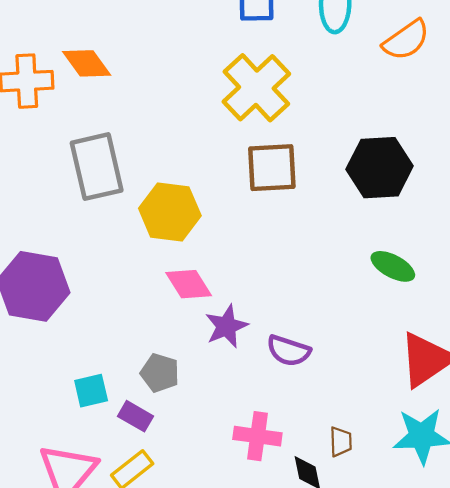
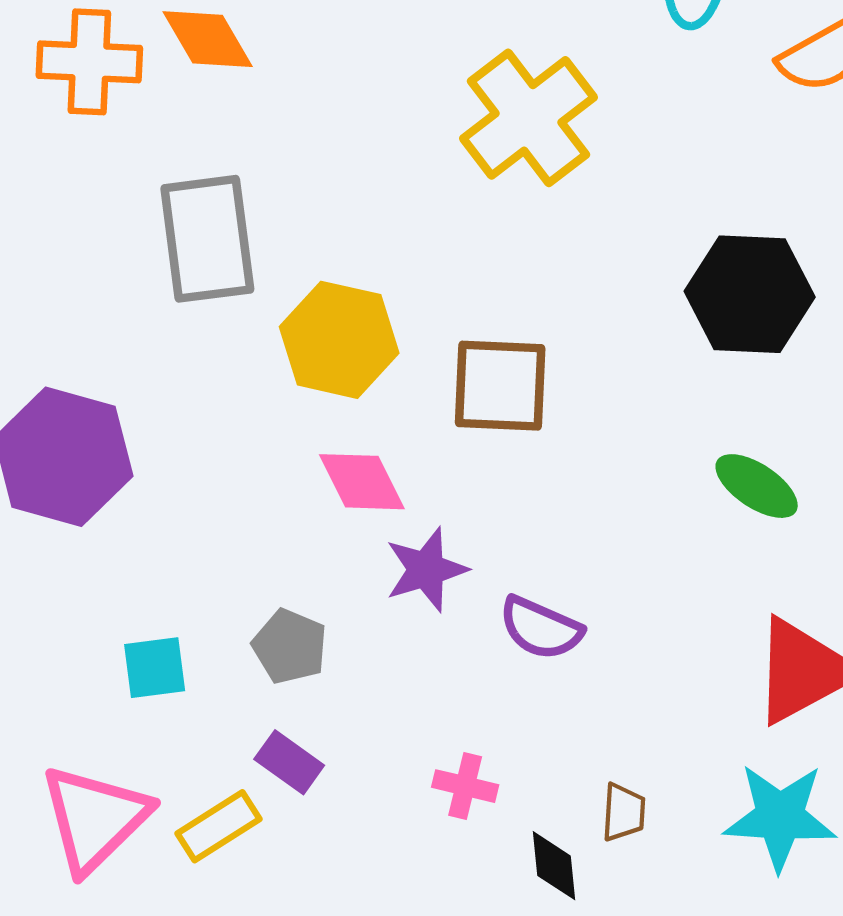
brown square: (272, 168) -> (500, 386), moved
purple rectangle: (135, 416) -> (289, 762), moved
pink cross: (257, 436) -> (465, 786), size x0.7

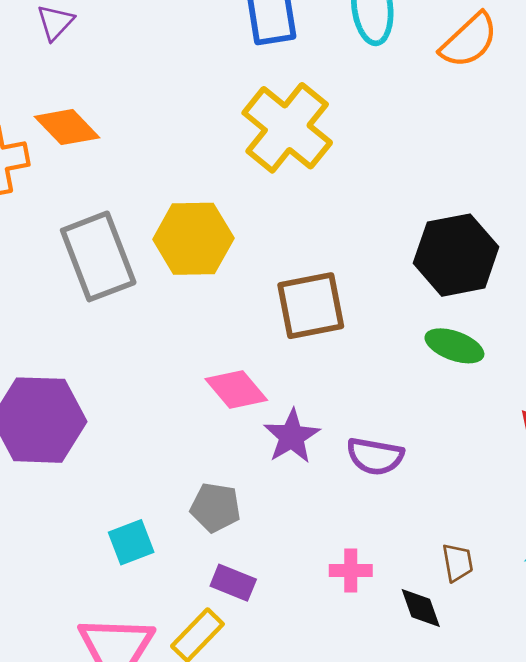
black hexagon: (750, 294) -> (456, 255), moved
yellow hexagon: (339, 340) -> (193, 239), moved
green ellipse: (757, 486) -> (454, 346), moved

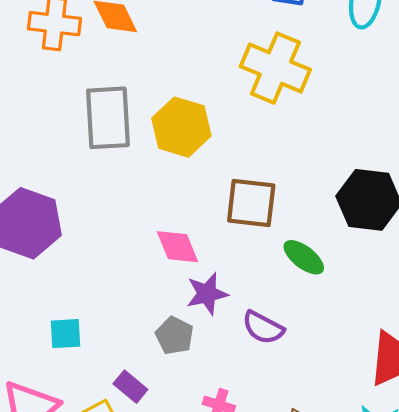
yellow cross: (287, 128) -> (275, 68), turned -34
green ellipse: (454, 346) -> (304, 257), moved
gray pentagon: (215, 507) -> (174, 336), moved

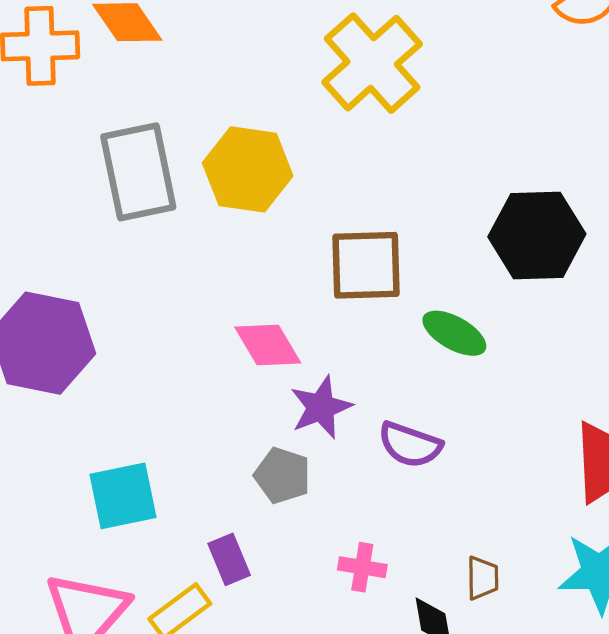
yellow cross: (275, 68) -> (372, 63), turned 34
cyan square: (66, 334) -> (123, 496), size x1.4
purple rectangle: (130, 387) -> (229, 559), turned 36

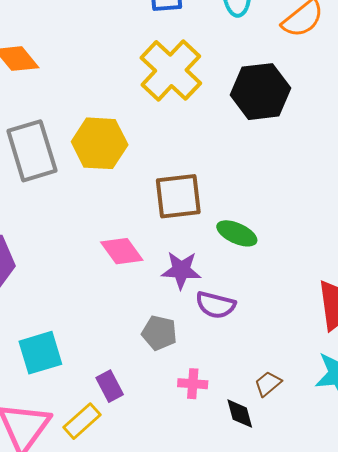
black hexagon: (537, 235) -> (260, 92), moved
purple star: (321, 407) -> (181, 270), moved, turned 30
gray pentagon: (282, 475) -> (159, 333), moved
brown trapezoid: (483, 578) -> (268, 384), turned -124

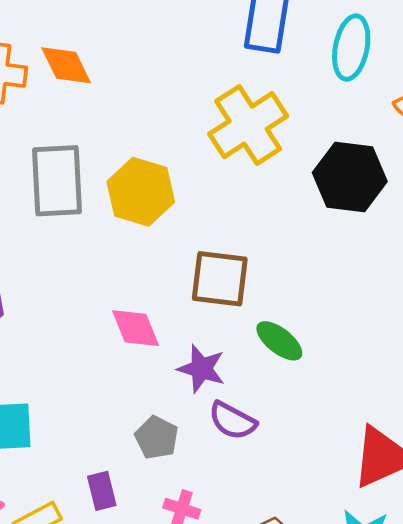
purple rectangle: (110, 386) -> (102, 491), moved

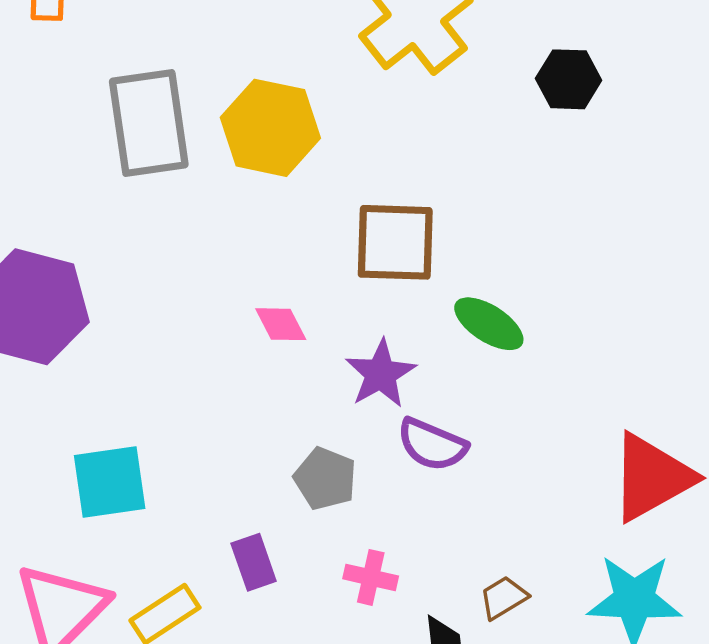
black hexagon: (350, 177) -> (569, 79), size x0.6
pink diamond: (136, 328) -> (281, 324), size x0.7
purple star: (201, 369) -> (381, 374), turned 30

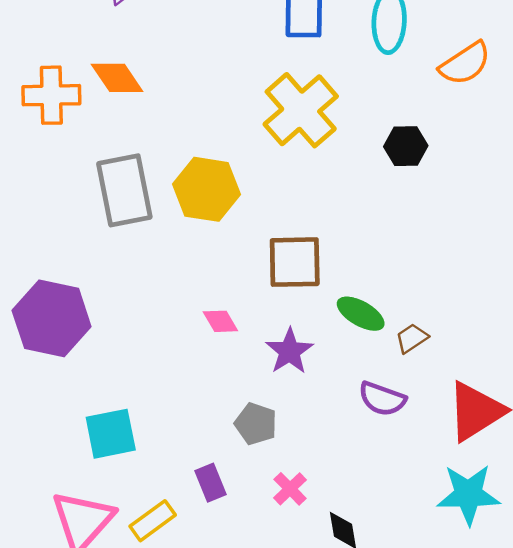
purple semicircle: (432, 445) -> (382, 399), moved
pink cross: (371, 577) -> (290, 489), turned 36
brown trapezoid: (504, 598) -> (412, 338), moved

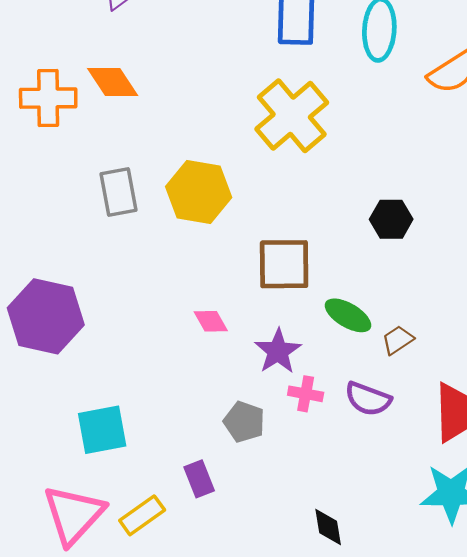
black hexagon: (406, 146) -> (391, 219), moved
gray rectangle: (124, 190) -> (118, 192), size x0.7
pink cross: (290, 489) -> (306, 394), moved, turned -36

